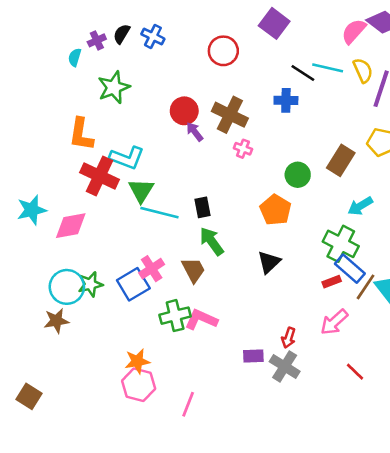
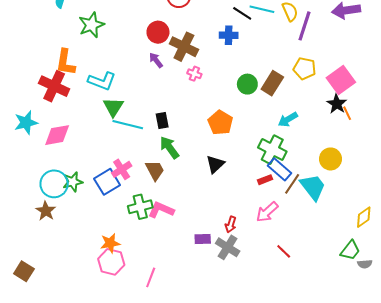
red circle: (184, 111) -> (158, 32), moved
green circle: (298, 175) -> (247, 84), moved
red cross: (99, 176) -> (54, 86), moved
brown star: (56, 321) -> (46, 211), turned -30

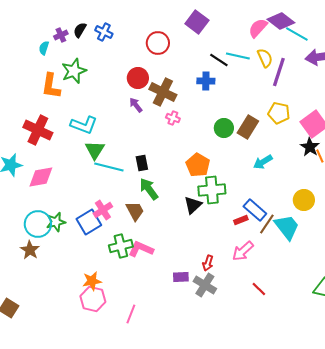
orange L-shape: (65, 62) -> (51, 86), moved
green cross: (272, 150) -> (212, 190), moved, turned -32

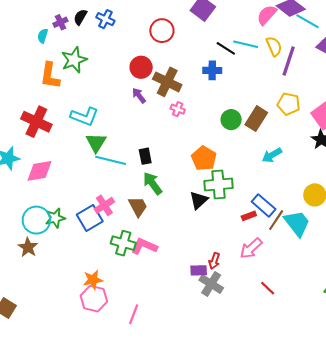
green cross: (121, 246) -> (123, 243), turned 30
purple rectangle: (181, 277) -> (199, 270), moved

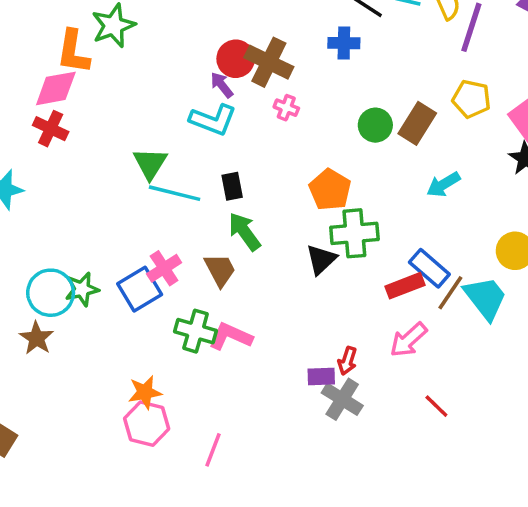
red circle: (141, 67) -> (236, 59), moved
cyan L-shape: (85, 116) -> (213, 120), moved
red cross: (36, 122) -> (51, 129), size x0.7
pink diamond: (39, 171) -> (56, 88), moved
red rectangle: (249, 216) -> (405, 286), size x1.5

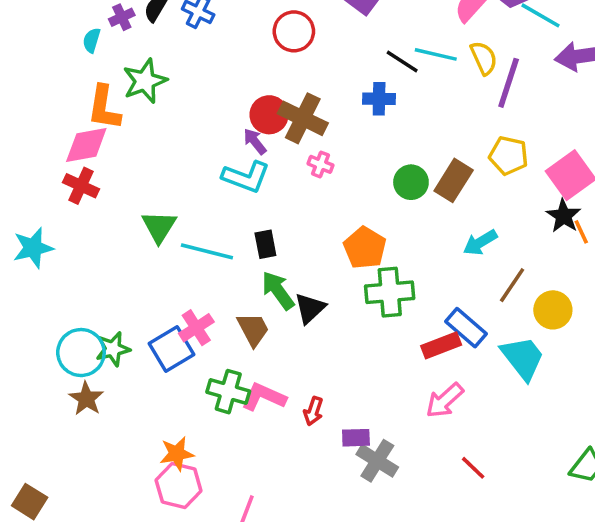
green triangle: (150, 163) -> (159, 227), moved
black triangle: (321, 260) -> (310, 308), moved
brown line: (450, 293) -> (512, 285), moved
brown star: (37, 338) -> (86, 399), moved
red arrow: (347, 361) -> (313, 411), moved

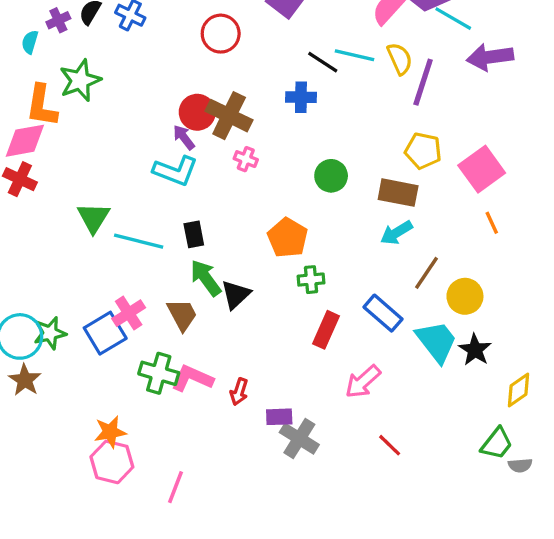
brown rectangle: (454, 180) -> (398, 193), moved, turned 69
black star: (564, 216) -> (475, 350), moved
green cross: (390, 292) -> (311, 280), size x0.6
red rectangle: (441, 345) -> (326, 330), moved, turned -45

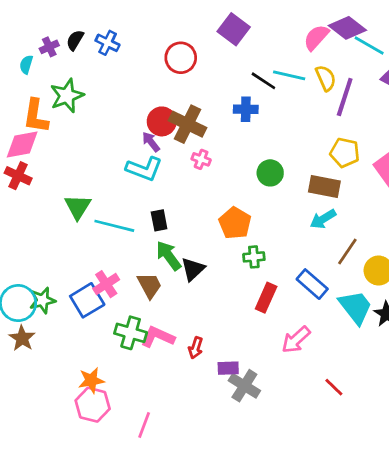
red line: (390, 445) -> (334, 387), moved

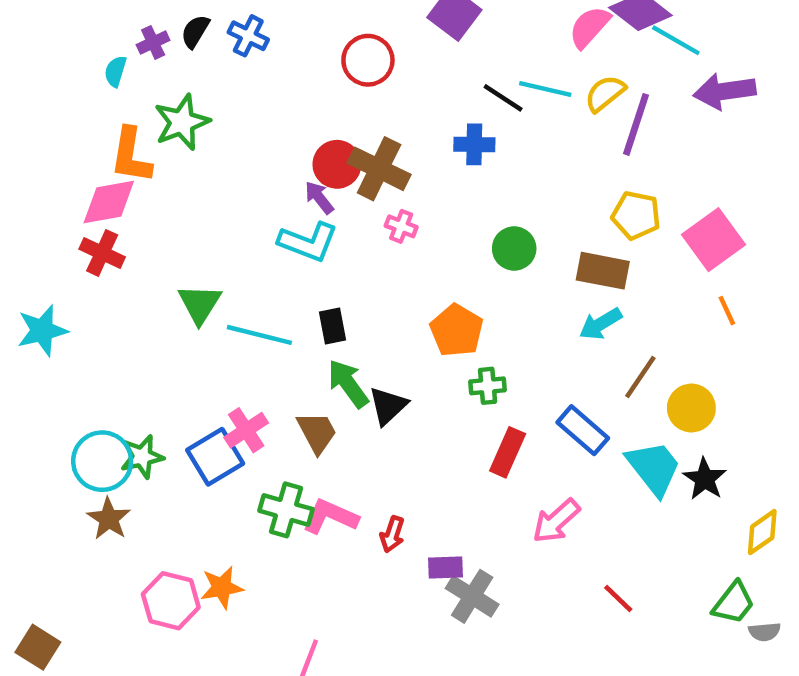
yellow semicircle: (326, 78) -> (605, 93), turned -105
pink hexagon: (93, 405) -> (171, 601), moved

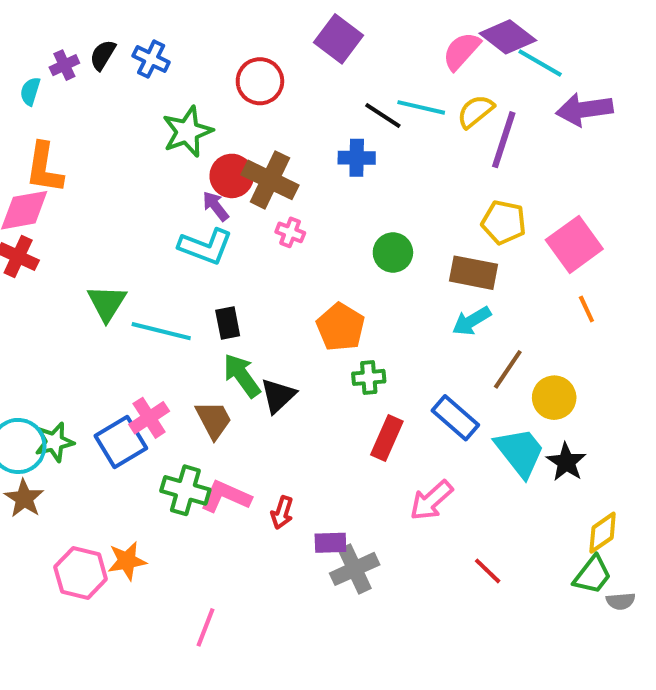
green star: (182, 122) -> (187, 132), moved
yellow diamond: (762, 532) -> (603, 533), moved
gray cross: (472, 596) -> (355, 569), turned 33

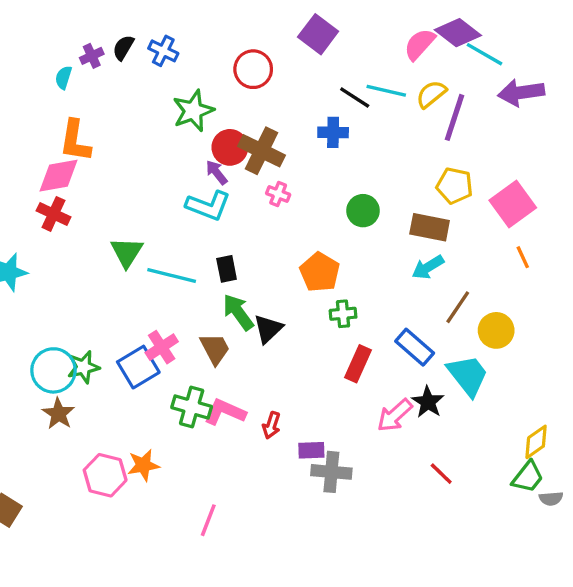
black star: (566, 462) -> (428, 402), moved
gray cross: (355, 569) -> (331, 472), turned 30

